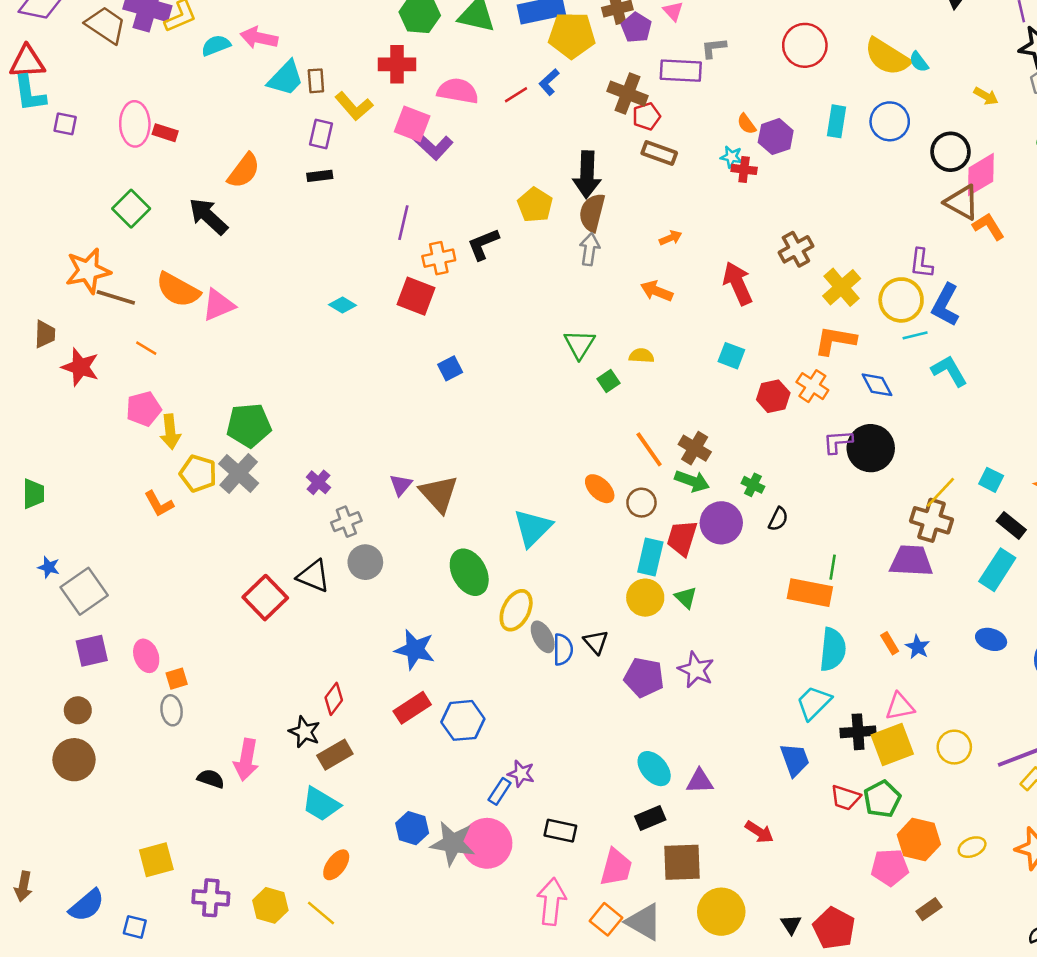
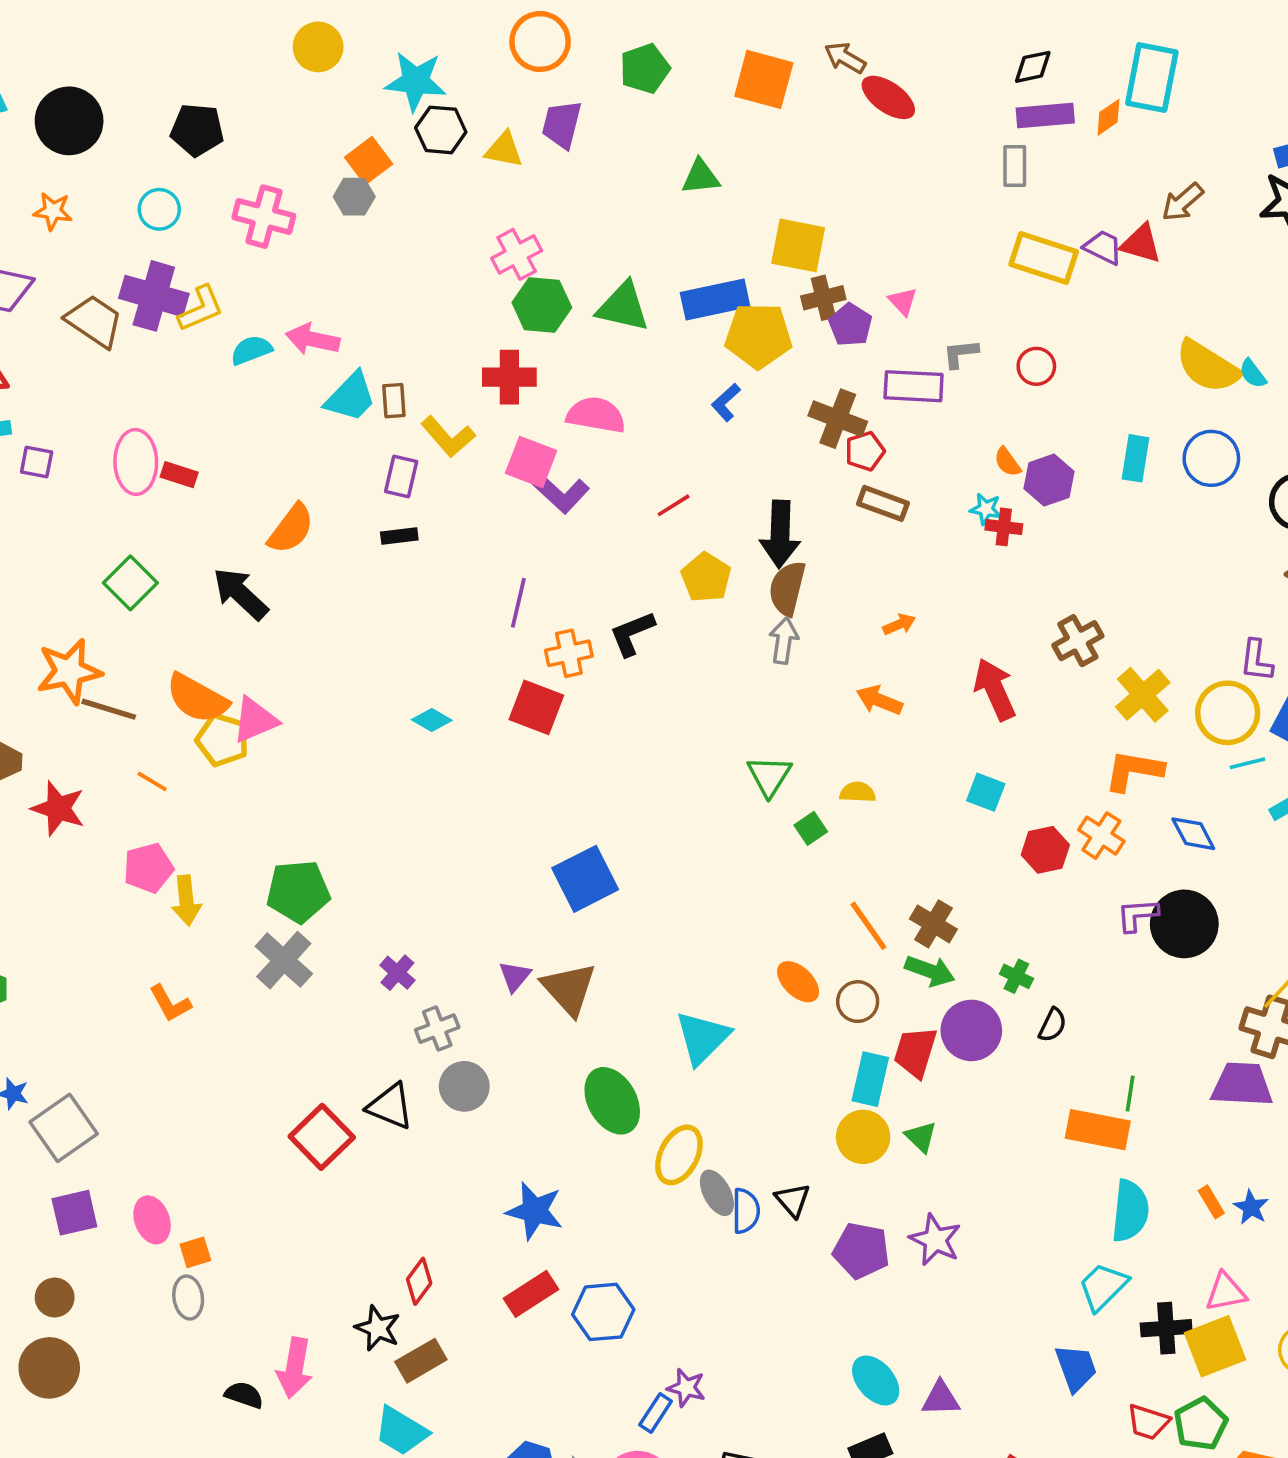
red circle: (805, 45) -> (1036, 366), moved, size x0.6
red line: (516, 95) -> (674, 505), moved
blue square: (450, 368) -> (585, 879), moved, size x1.8
yellow pentagon: (198, 473) -> (222, 740), moved

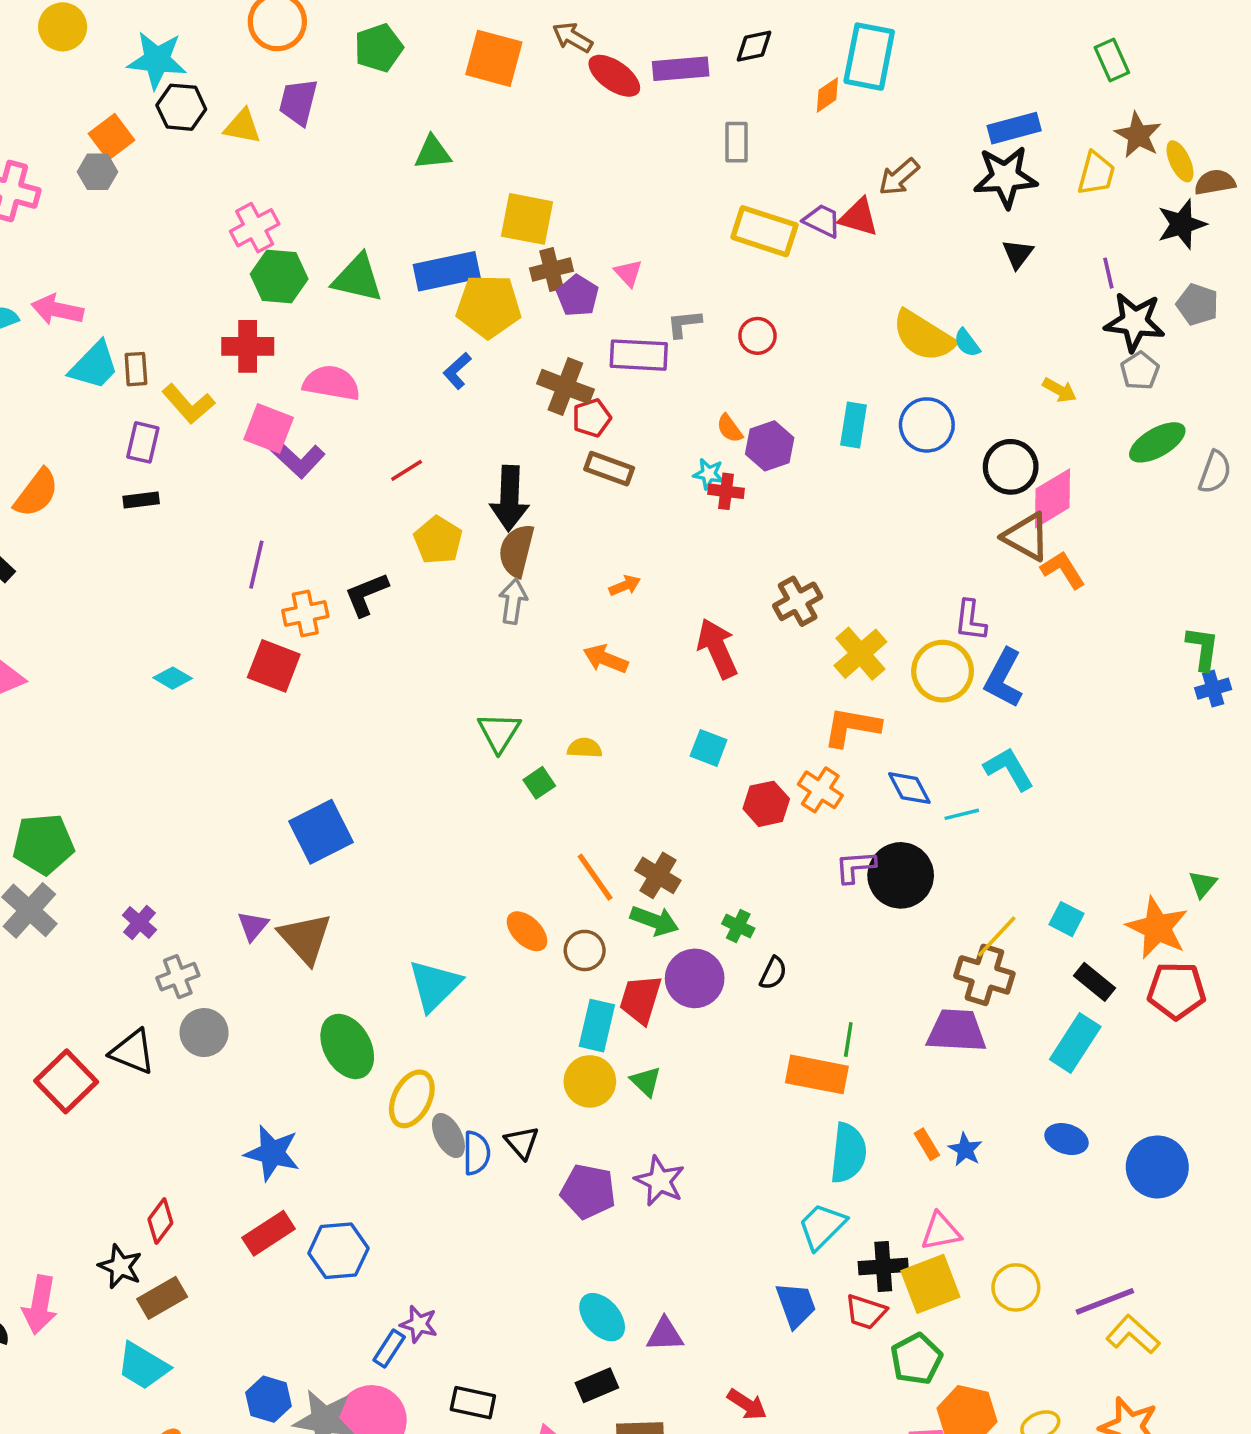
purple rectangle: (1045, 115) -> (681, 69), moved
cyan line: (1247, 763) -> (962, 814), moved
red trapezoid: (1148, 1422) -> (866, 1312), moved

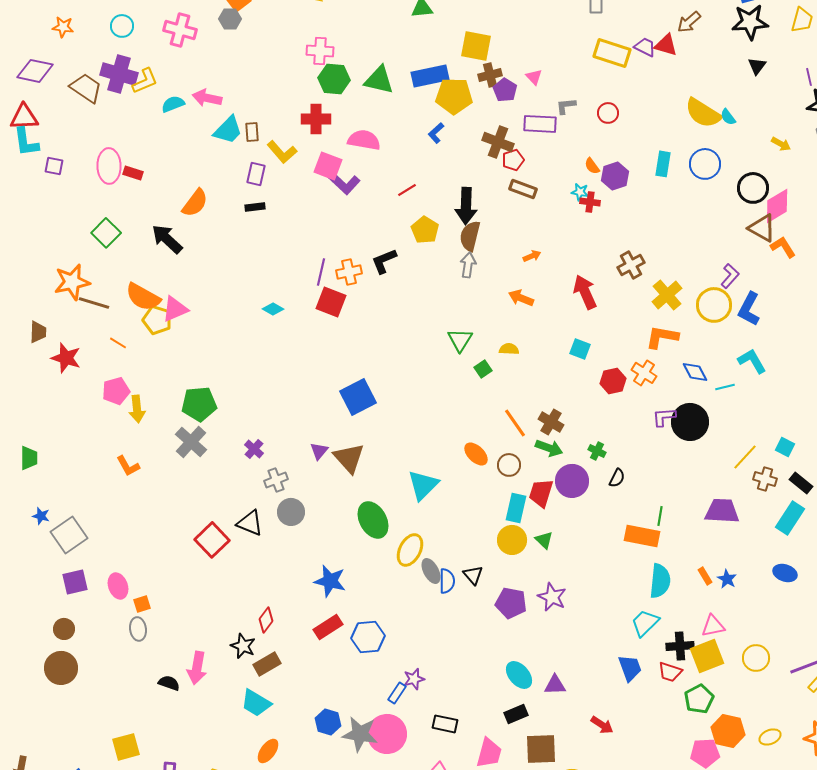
pink cross: (255, 228) -> (320, 51), turned 32
purple line: (256, 565) -> (321, 272), moved
purple L-shape: (970, 620) -> (730, 276), turned -145
brown cross: (984, 975) -> (765, 479), moved, size x0.7
purple star: (419, 1324) -> (414, 679), turned -30

